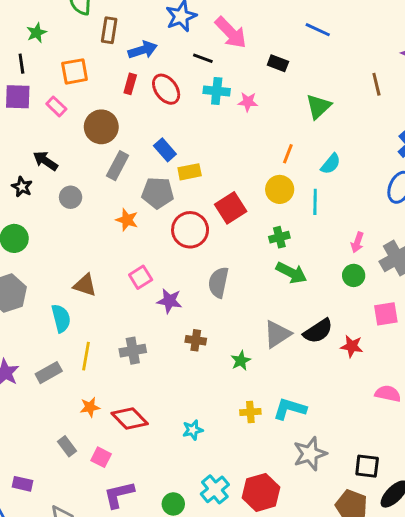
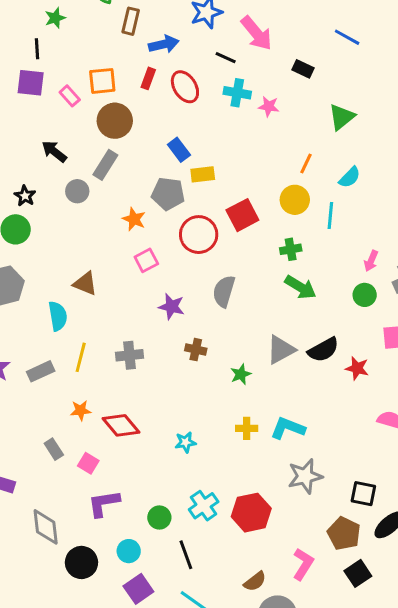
orange square: (75, 71) -> (102, 81), moved
gray rectangle: (118, 166) -> (105, 165), moved
black star: (22, 187) -> (25, 196), moved
pink square: (141, 277) -> (146, 260), moved

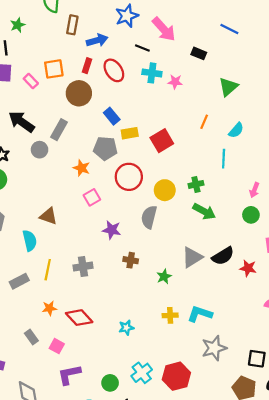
brown circle: (115, 121) -> (79, 93), moved
black arrow: (54, 151) -> (21, 122), size x1.4
yellow circle: (295, 200) -> (165, 190), moved
red square: (242, 215) -> (162, 141), moved

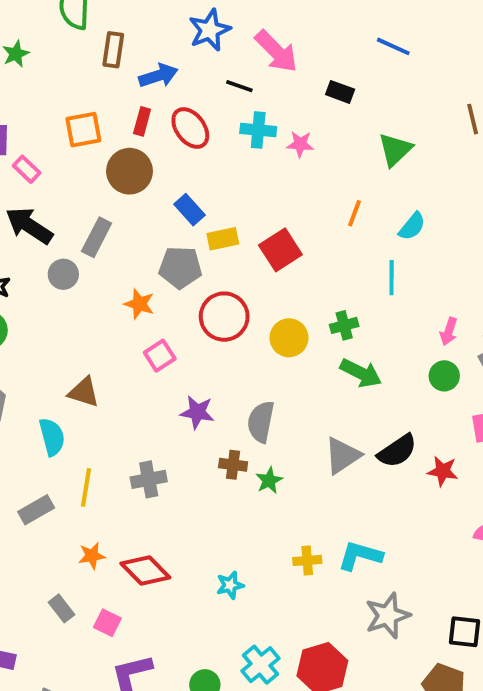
pink rectangle: (31, 81) -> (27, 169), moved
gray semicircle: (149, 217) -> (261, 422), moved
green star: (164, 277) -> (269, 480), moved

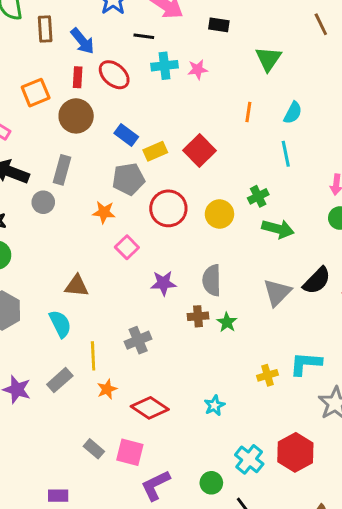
blue arrow: (158, 76) -> (82, 41), turned 80
orange star: (92, 556) -> (107, 389), moved
pink square: (107, 623) -> (130, 452), size x1.4

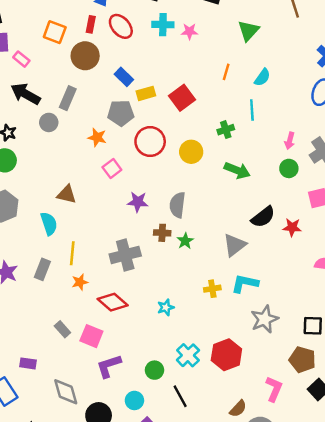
orange square: (36, 93) -> (55, 32), turned 35
green cross: (258, 196) -> (226, 130), moved
gray triangle: (277, 293) -> (235, 245), moved
gray cross: (138, 340) -> (125, 255), moved, size x1.4
gray rectangle: (60, 380) -> (42, 269), turned -35

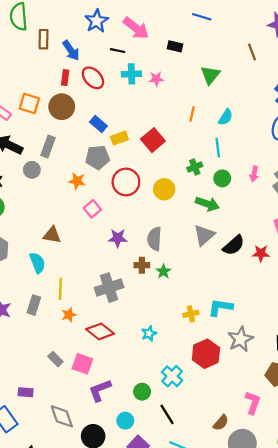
orange square: (55, 32) -> (29, 103), moved
green circle: (289, 168) -> (222, 178), moved
gray triangle: (235, 245) -> (204, 235), moved
red hexagon: (226, 355) -> (206, 354), moved

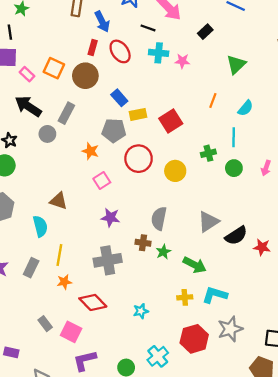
black rectangle: (175, 46) -> (205, 32), turned -64
green arrow: (207, 204) -> (195, 265), moved
purple star: (118, 238) -> (110, 218), moved

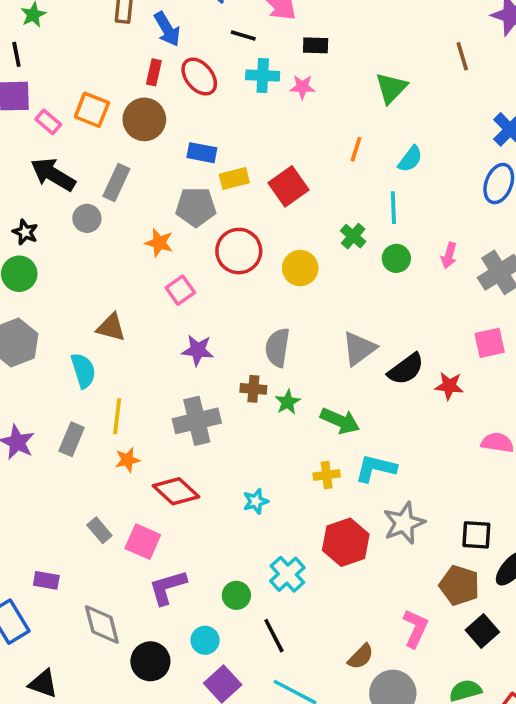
black rectangle: (205, 32) -> (316, 45), moved, turned 48
blue rectangle: (119, 98) -> (202, 153), turned -35
green cross: (208, 153) -> (353, 236), turned -32

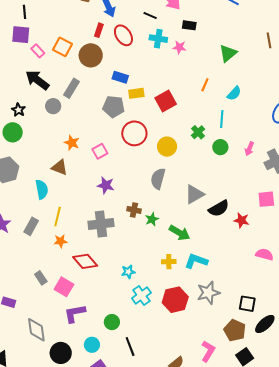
orange star: (159, 243) -> (72, 143), moved
gray semicircle: (277, 348) -> (158, 179), moved
cyan cross: (287, 574) -> (141, 296), moved

